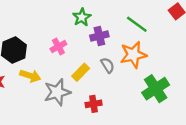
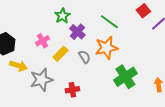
purple cross: (99, 36) -> (77, 32), turned -35
yellow rectangle: (81, 72) -> (60, 54), moved

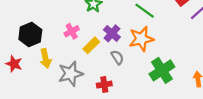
purple cross: (77, 32) -> (112, 33), moved
gray semicircle: (84, 57) -> (117, 57), moved
yellow arrow: (18, 66) -> (46, 58), turned 60

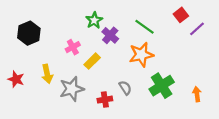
purple cross: (112, 33) -> (110, 35), moved
black hexagon: (30, 34) -> (29, 33), moved
gray semicircle: (117, 57) -> (125, 88), moved

